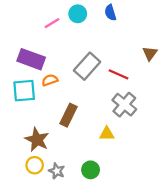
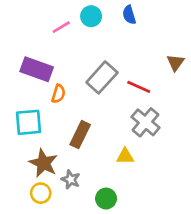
orange semicircle: (50, 80) -> (58, 94), turned 126
cyan square: (24, 91) -> (28, 122), moved
gray star: (57, 171) -> (71, 179), moved

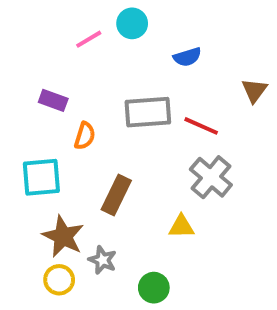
blue semicircle: (129, 15) -> (187, 57), moved, turned -90
purple rectangle: (37, 69) -> (53, 100), size x0.6
gray rectangle: (102, 77) -> (148, 112), turned 44

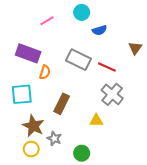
cyan circle: (132, 23) -> (82, 12), moved
purple rectangle: (53, 100) -> (28, 53), size x1.6
gray rectangle: (148, 112) -> (78, 60), turned 30

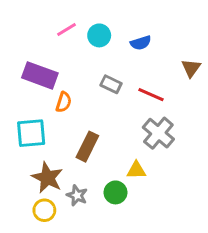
cyan circle: (82, 12) -> (99, 35), moved
gray rectangle: (78, 60) -> (111, 84), size x0.6
green circle: (82, 153) -> (115, 192), moved

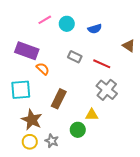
brown triangle: (191, 68) -> (129, 46), turned -32
orange semicircle: (64, 102) -> (43, 69), turned -64
gray star: (77, 195) -> (52, 141), moved

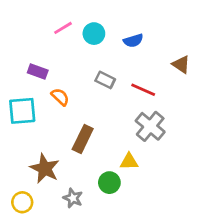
purple rectangle: (27, 51) -> (38, 72), size x0.6
cyan square: (21, 90) -> (22, 111), moved
yellow circle: (30, 142) -> (22, 202), moved

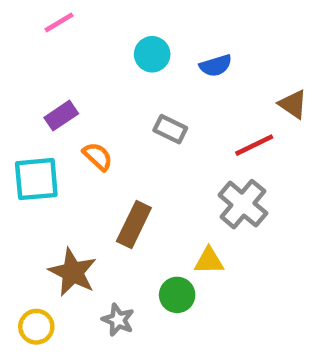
pink line: (63, 28) -> (59, 22), moved
purple rectangle: (38, 72) -> (61, 116), turned -54
red line: (143, 90) -> (254, 145), moved, turned -50

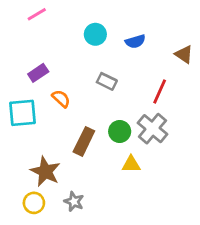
brown triangle: (293, 104) -> (184, 54), moved
red line: (254, 145) -> (160, 91), turned -40
green circle: (177, 295) -> (120, 131), moved
yellow circle: (36, 327) -> (34, 203), moved

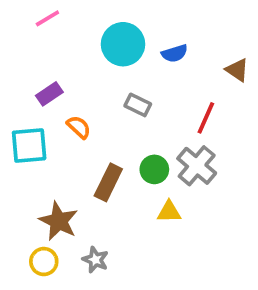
cyan circle: (95, 34) -> (123, 44), size x1.5

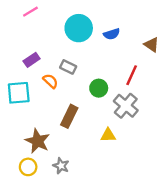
gray rectangle: (138, 105) -> (68, 67), moved
green circle: (154, 169) -> (99, 88), moved

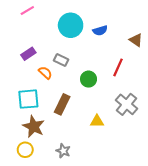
cyan square: (19, 93) -> (28, 99), moved
gray cross: (126, 106) -> (126, 104), moved
gray star: (61, 166) -> (63, 151), moved

